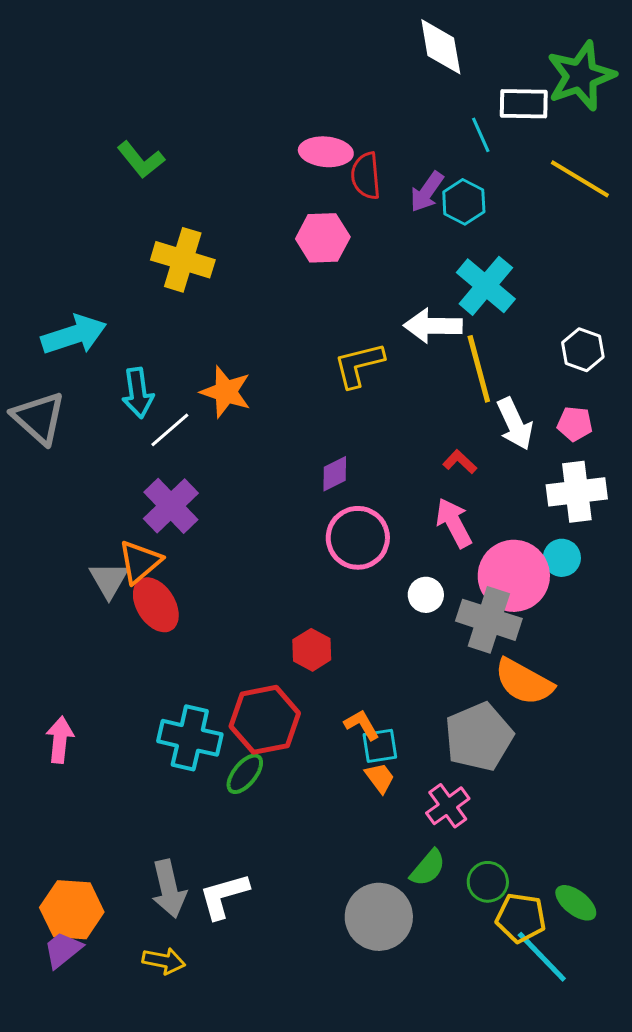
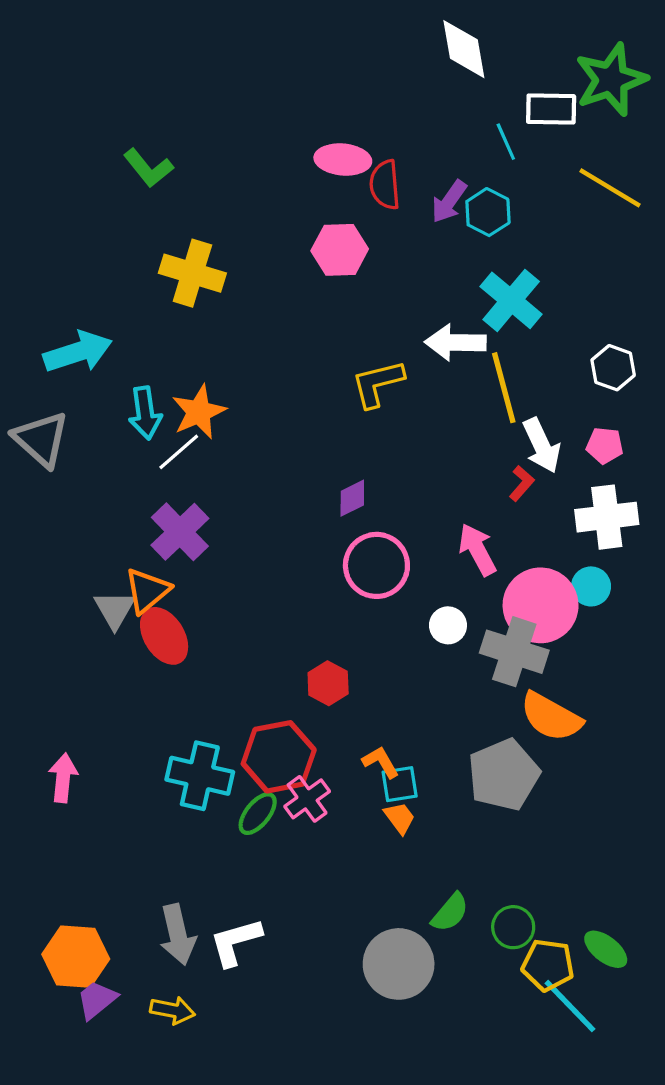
orange star: (226, 392) -> (199, 412), moved, turned 30
red L-shape: (460, 462) -> (522, 483), moved, turned 88
pink cross: (448, 806) -> (307, 799), moved
purple trapezoid: (63, 950) -> (97, 1000), moved

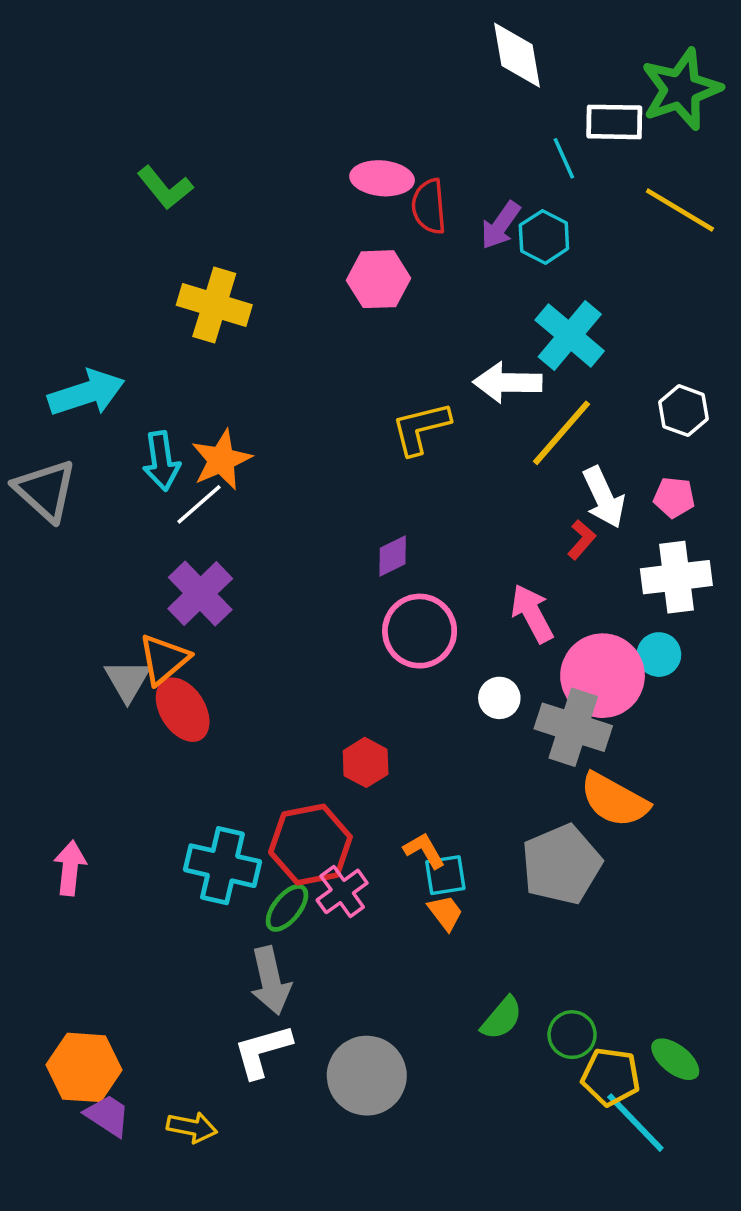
yellow line: (504, 388) -> (561, 433), turned 56
gray arrow: (178, 935) -> (271, 981), moved
gray circle: (399, 964) -> (367, 1076), moved
purple trapezoid: (97, 1000) -> (108, 1116), turned 72

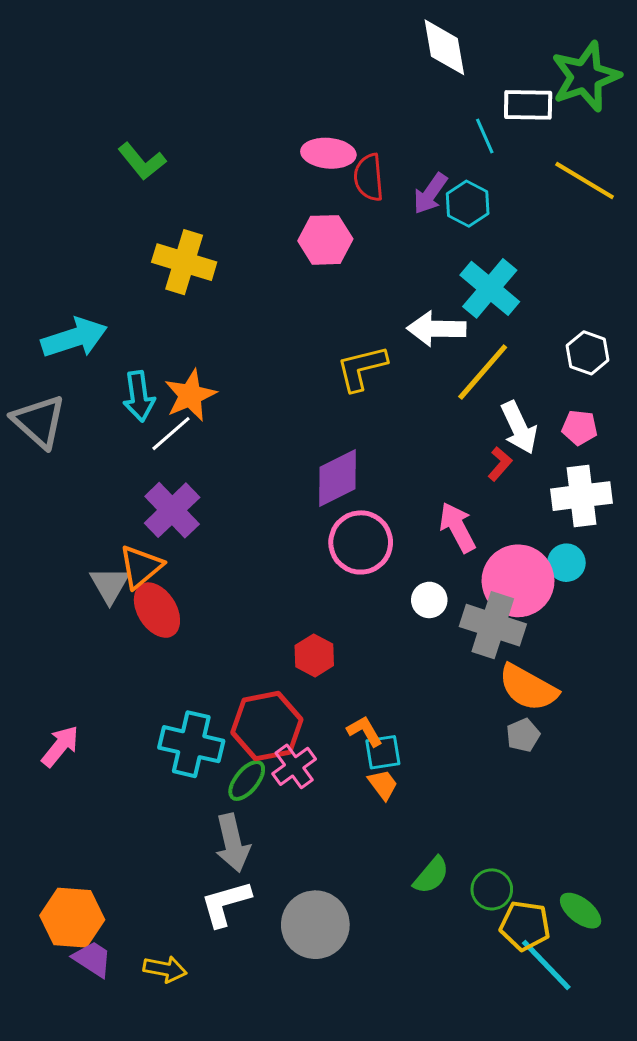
purple diamond: (393, 556) -> (337, 478), size x1.6
gray pentagon: (561, 864) -> (523, 735), moved, size x0.5
pink arrow: (70, 868) -> (60, 746), turned 33

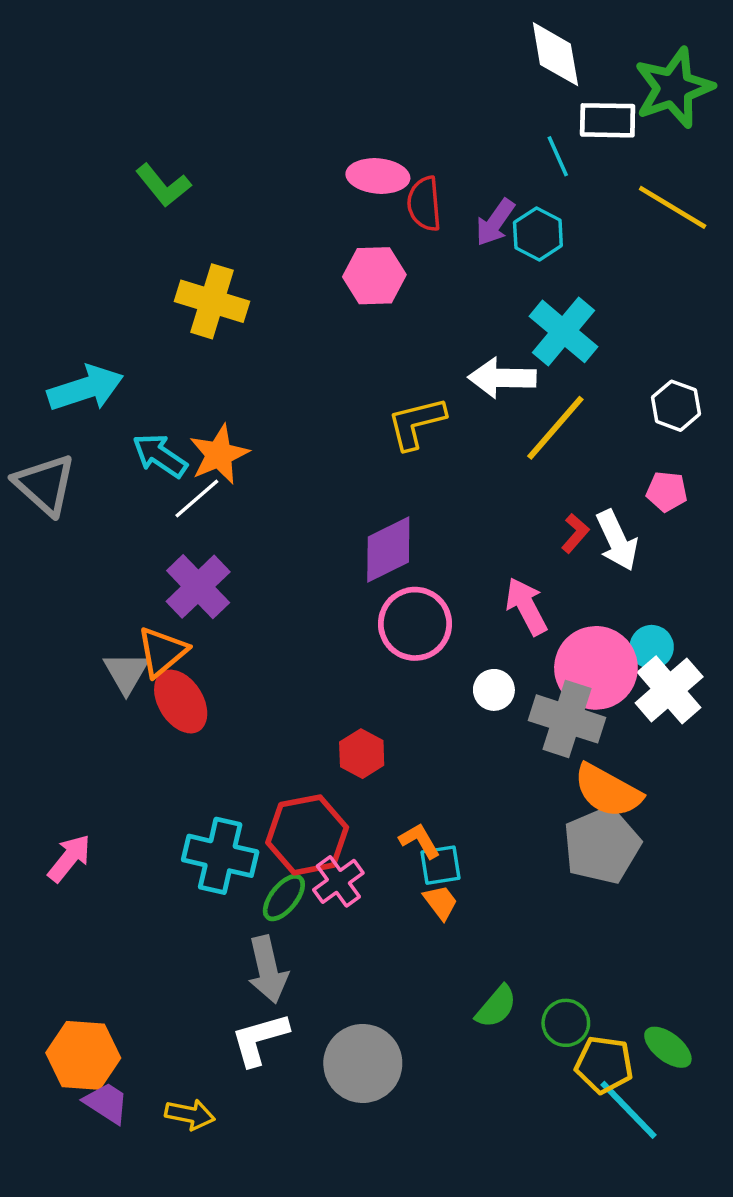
white diamond: (444, 47) -> (555, 54), moved
cyan arrow: (139, 396) -> (160, 456), turned 132
white arrow: (519, 428) -> (617, 540), moved
white cross: (582, 496) -> (669, 690), moved, turned -34
gray pentagon: (523, 735) -> (602, 845), size x2.0

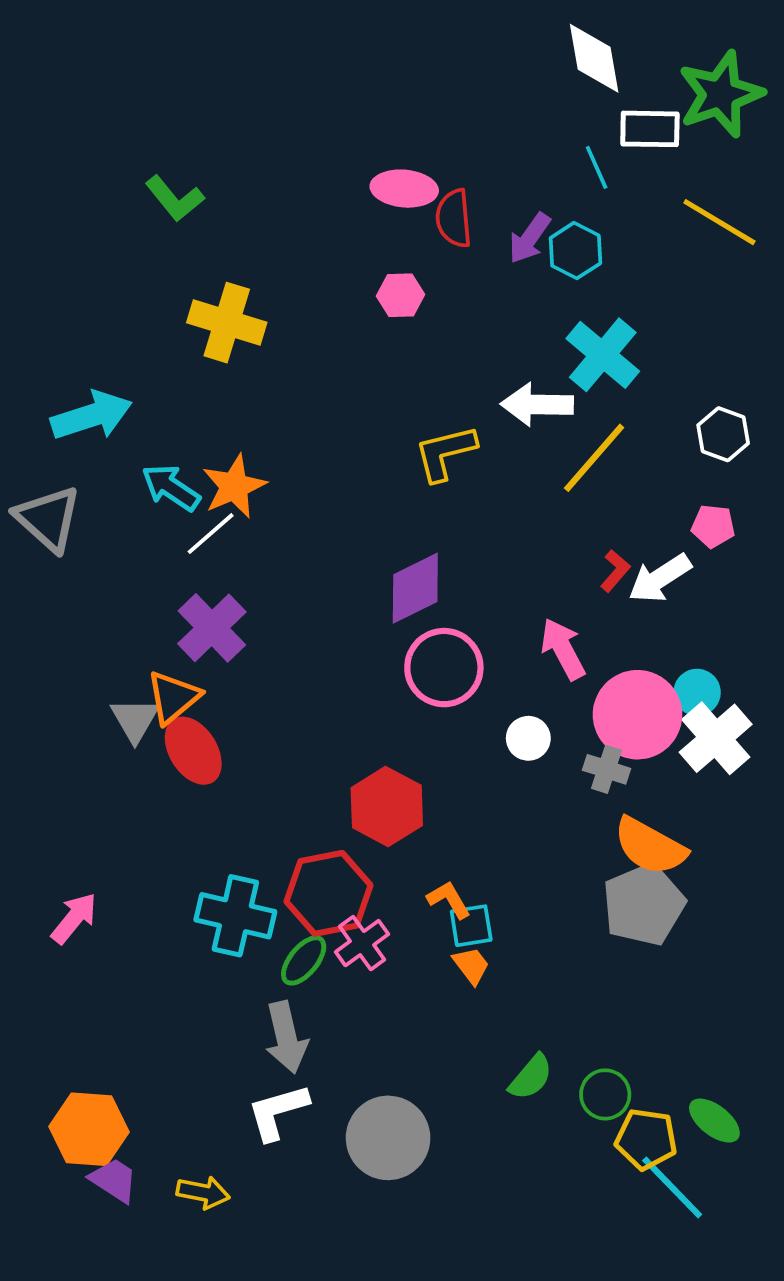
pink hexagon: (374, 276) -> (400, 295), size x0.7
white arrow: (617, 540) -> (660, 578), turned 82
gray cross: (567, 719) -> (606, 769), size x0.6
red hexagon: (362, 754) -> (387, 807), size x1.5

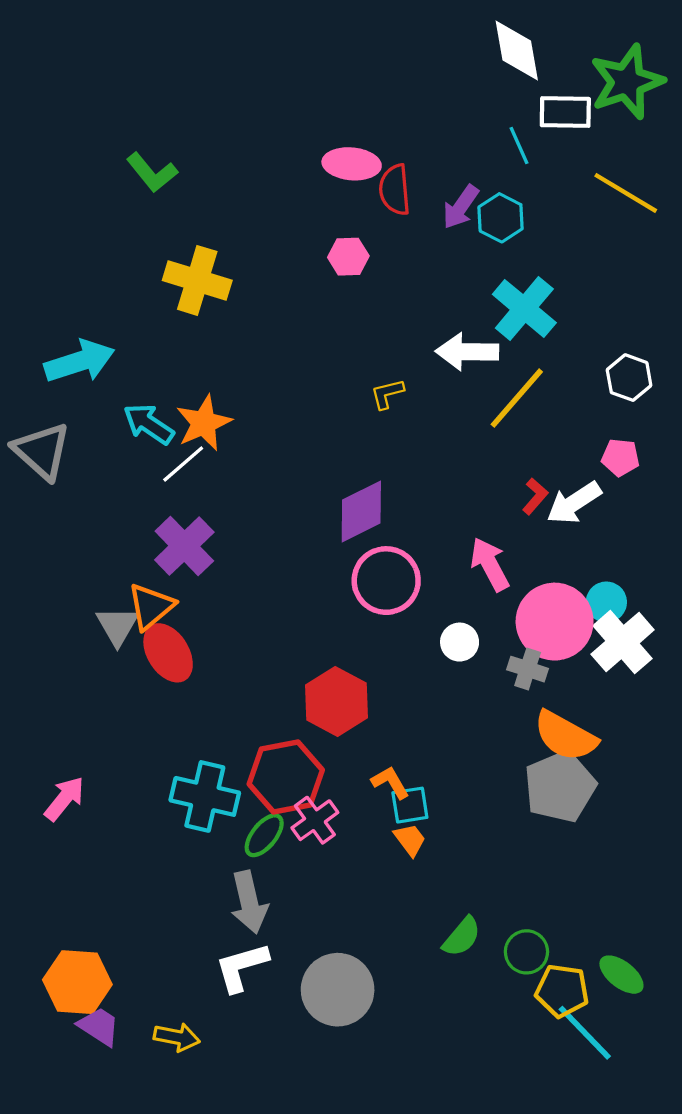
yellow L-shape: (445, 453) -> (387, 394), size x0.6

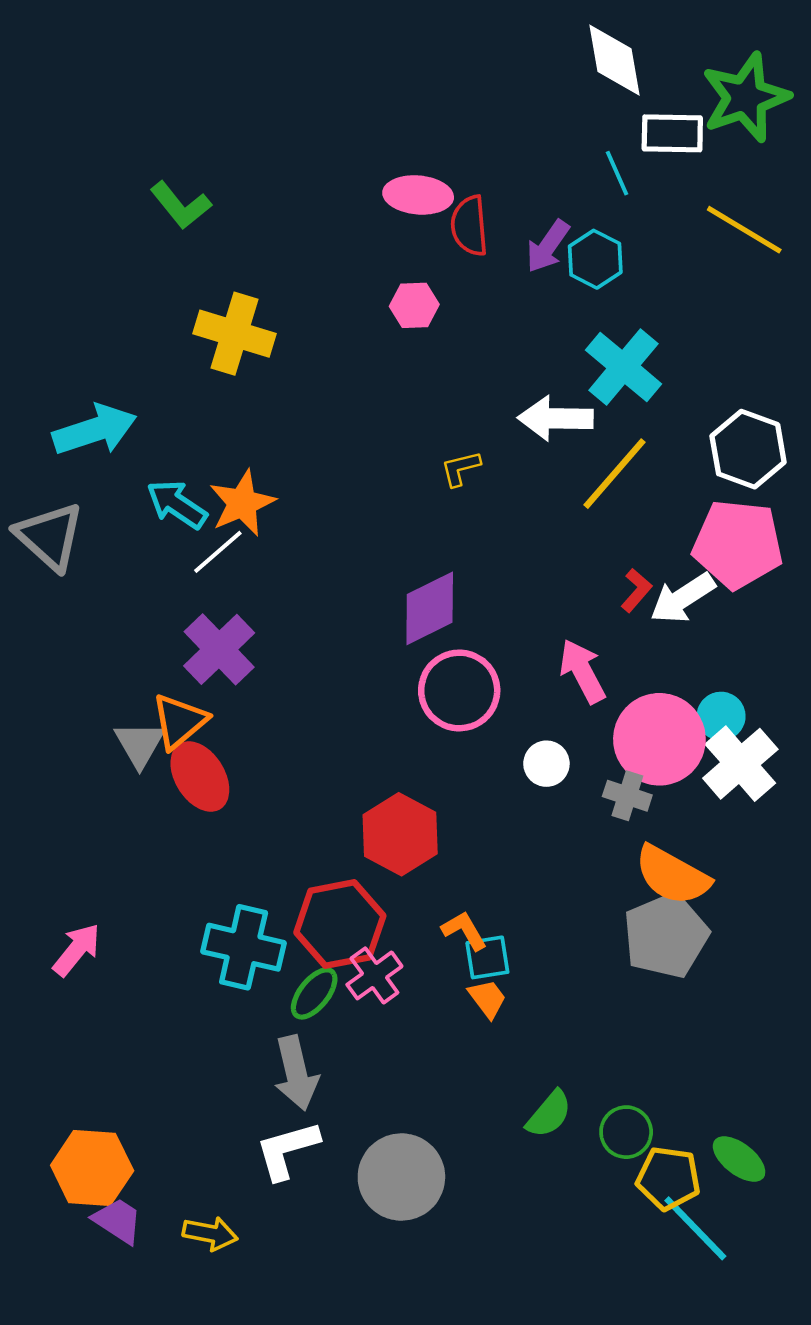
white hexagon: (629, 378) -> (748, 449), size x1.4
pink pentagon: (620, 457) -> (738, 544), size x2.0

